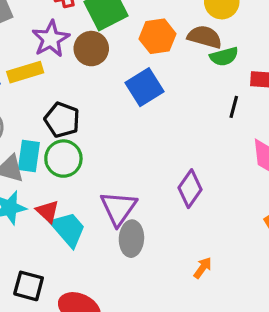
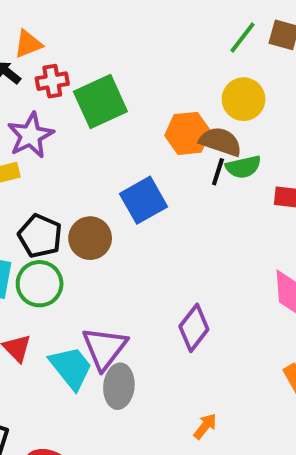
orange hexagon: (157, 36) -> (188, 133), moved
brown circle: (91, 49) -> (90, 238), moved
black line: (234, 107) -> (218, 172), moved
cyan trapezoid: (68, 229) -> (71, 368), moved

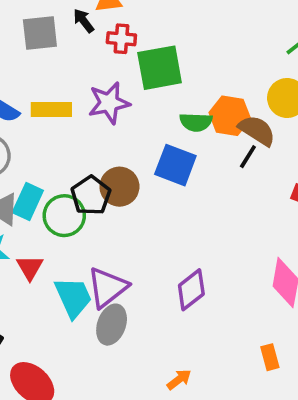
purple star: (31, 135) -> (109, 103), moved
green semicircle: (243, 167) -> (196, 122), moved
blue square: (144, 200) -> (175, 165), turned 36
black pentagon: (40, 236) -> (91, 195), moved

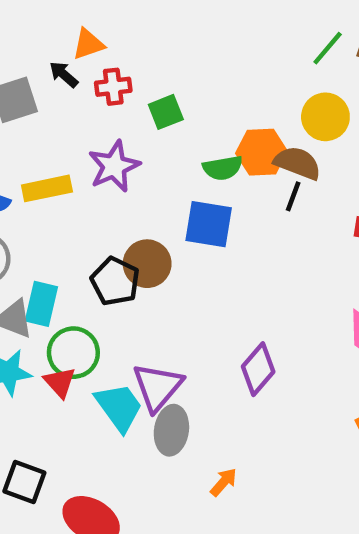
green square: (160, 68) -> (166, 112), size x0.6
green circle: (64, 216) -> (73, 353), moved
orange arrow: (179, 380) -> (224, 482), moved

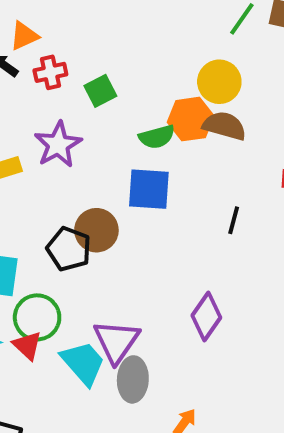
yellow circle: (325, 117) -> (219, 82), moved
black line: (293, 196) -> (234, 220), moved

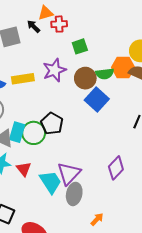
red cross: (50, 72) -> (59, 24), moved
blue square: (149, 189) -> (97, 99), turned 30
brown circle: (96, 230) -> (85, 78), moved
green circle: (37, 317) -> (34, 133), moved

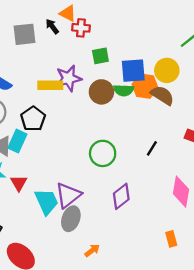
orange triangle: (46, 13) -> (68, 13), turned 35
yellow rectangle: (23, 79) -> (50, 85), moved
blue square: (97, 99) -> (133, 71), moved, turned 35
black pentagon: (52, 124) -> (33, 119), moved
green circle: (34, 133) -> (103, 153), moved

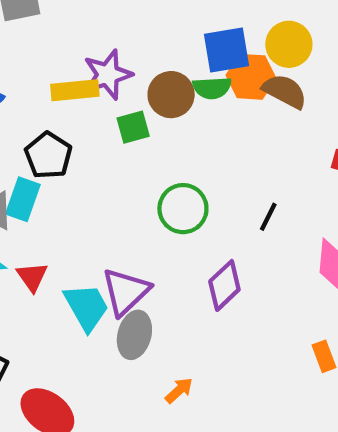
green square: (100, 56) -> (133, 127), moved
black line: (152, 148) -> (268, 217), moved

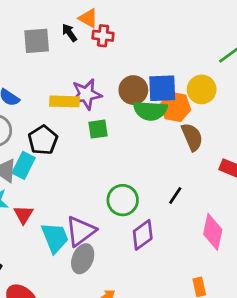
green semicircle: (212, 88) -> (150, 111), size x1.4
brown semicircle: (285, 91) -> (192, 137), moved, turned 32
brown circle: (171, 95) -> (133, 90), moved
green circle: (183, 209) -> (123, 200), moved

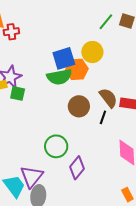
brown circle: (133, 90) -> (79, 106), moved
green square: (98, 129) -> (18, 93), moved, turned 35
brown semicircle: (192, 137) -> (108, 98), moved
black line: (175, 195) -> (103, 117), moved

